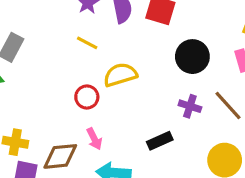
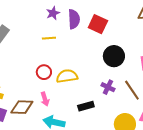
yellow line: (87, 43) -> (49, 38), turned -40
yellow semicircle: (120, 75) -> (67, 76), moved

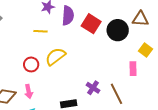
black circle: (114, 56) -> (118, 30), moved
yellow semicircle: (67, 76) -> (55, 57), moved, turned -35

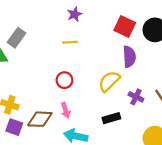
purple semicircle: (68, 16) -> (129, 57), moved
yellow semicircle: (55, 57) -> (109, 81), moved

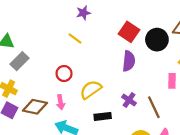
gray rectangle: (16, 38) -> (20, 61), moved
yellow line: (70, 42) -> (75, 39), turned 32
yellow semicircle: (109, 81) -> (91, 90), moved

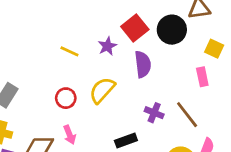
purple star: (83, 13) -> (107, 46), moved
red square: (129, 32) -> (135, 28), turned 30
yellow semicircle: (91, 90) -> (102, 90), moved

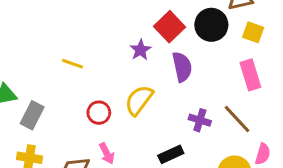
yellow square: (214, 49) -> (253, 32), moved
yellow line: (69, 51) -> (72, 64), moved
pink rectangle: (202, 77) -> (250, 75), size x1.4

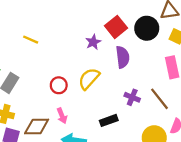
yellow line: (72, 64) -> (31, 40), moved

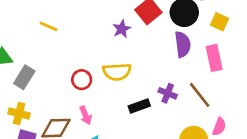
purple semicircle: (123, 57) -> (183, 44), moved
yellow semicircle: (89, 79) -> (117, 72), turned -135
black rectangle: (109, 120) -> (139, 106), moved

